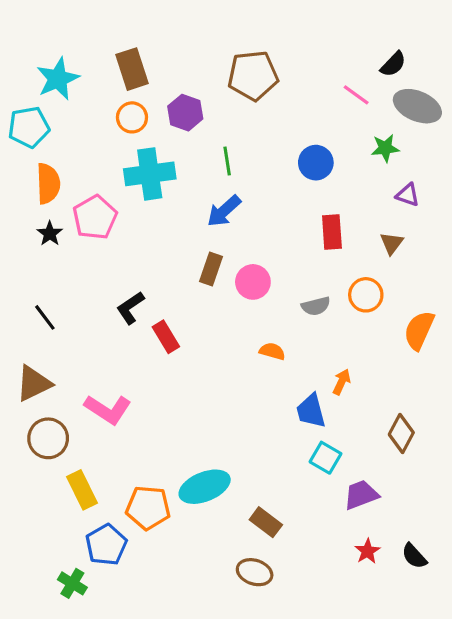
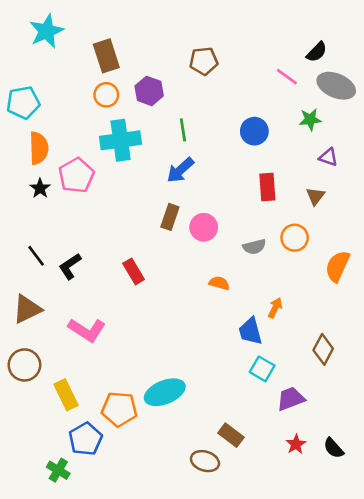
brown pentagon: (253, 76) -> (204, 61), size x0.7
cyan star: (58, 79) -> (47, 31), moved
black L-shape: (130, 308) -> (70, 266), moved
brown circle: (48, 438) -> (24, 365), moved
brown rectangle: (266, 522) -> (231, 435), moved

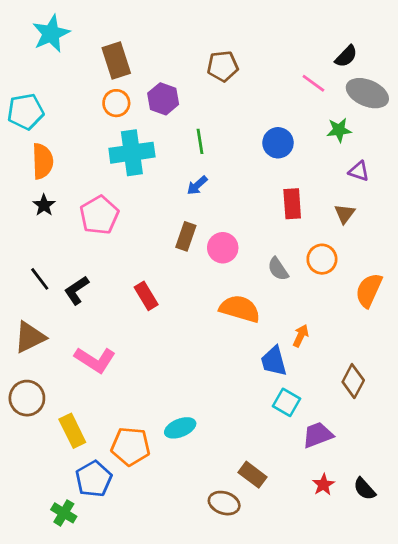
blue arrow: (180, 170) -> (197, 185), size x0.7
pink pentagon: (76, 175) -> (99, 215), moved
gray semicircle: (254, 247) -> (278, 269), turned 70
orange semicircle: (219, 283) -> (240, 309), size x1.8
cyan ellipse: (165, 392) -> (180, 428), size x0.7

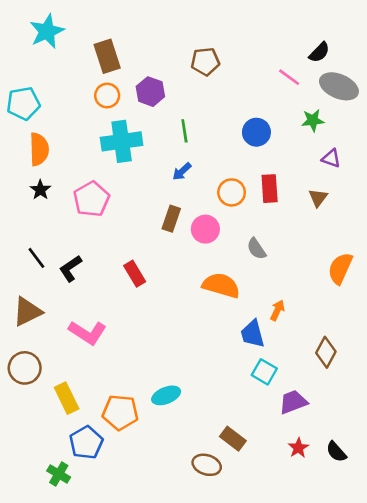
orange circle: (322, 259) -> (232, 192), moved

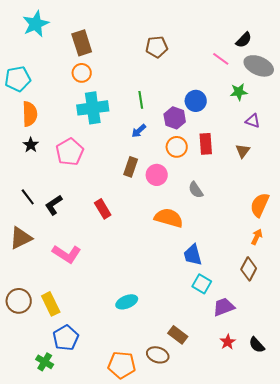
purple hexagon: (150, 92) -> (175, 118), moved
orange arrow: (277, 310) -> (257, 237), moved
brown circle: (25, 368) -> (19, 301), moved
orange pentagon: (120, 412) -> (122, 365), moved

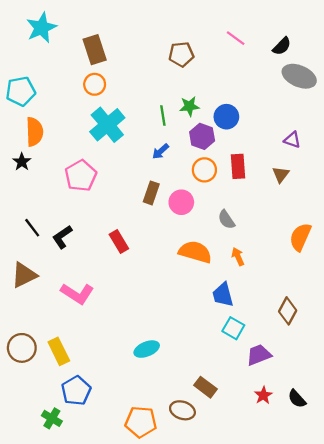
pink line: (221, 59) -> (236, 38), moved
green star: (239, 92) -> (189, 106), moved
cyan cross: (93, 108) -> (107, 125), turned -32
black star: (31, 145) -> (22, 162), moved
orange arrow: (257, 237) -> (238, 257), moved, turned -49

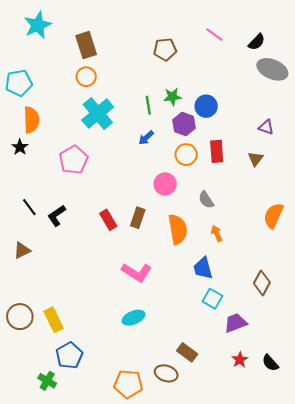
brown rectangle: (151, 193) -> (138, 218), moved
orange semicircle: (195, 252) -> (178, 229), turned 64
brown triangle: (24, 275) -> (22, 250), size x0.7
pink L-shape: (77, 294) -> (137, 272), moved

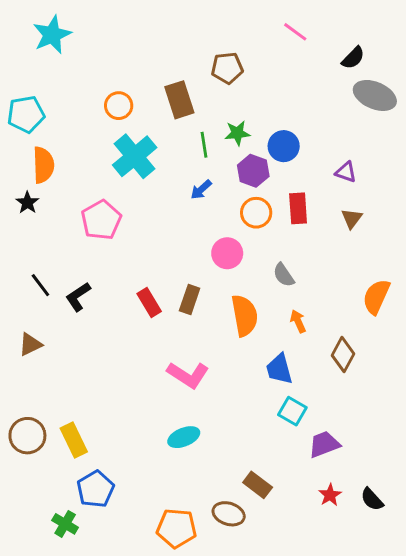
pink line: (215, 35) -> (295, 32), moved
brown rectangle: (86, 45) -> (179, 100), moved
purple triangle: (266, 127) -> (346, 172), moved
brown diamond: (262, 283) -> (343, 355), moved

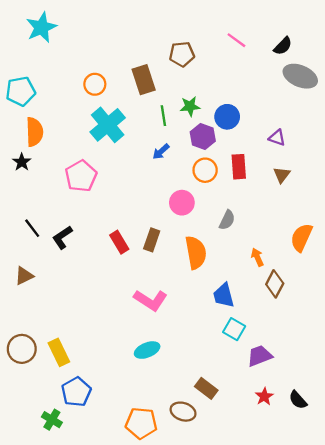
pink line: (295, 32) -> (236, 40), moved
gray semicircle: (284, 275) -> (227, 220), turned -120
orange arrow: (298, 321) -> (257, 257), moved

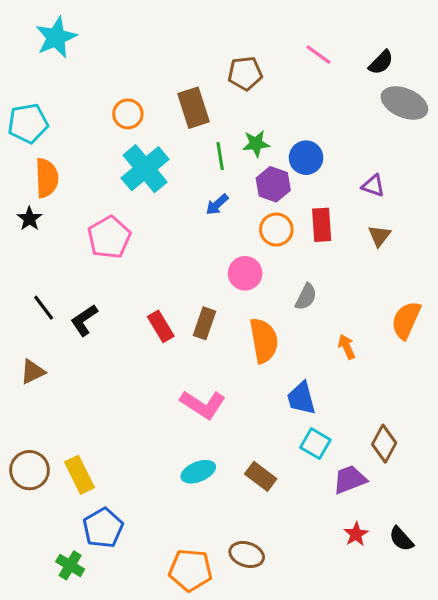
brown diamond: (275, 284) -> (384, 444), moved
brown rectangle: (206, 388) -> (261, 476), moved

